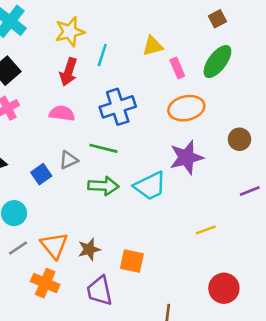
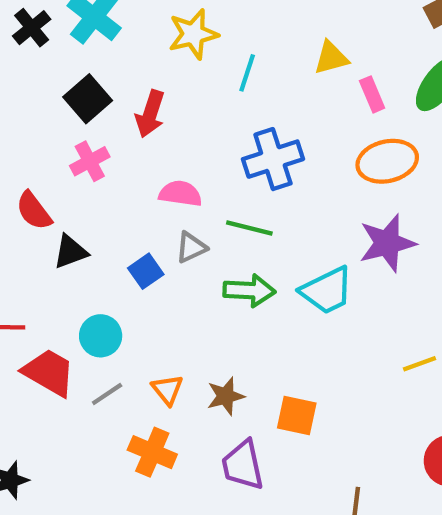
red arrow: (68, 72) -> (150, 114), moved
pink semicircle: (62, 113) -> (180, 194), moved
orange triangle: (54, 245) -> (167, 390), size x0.7

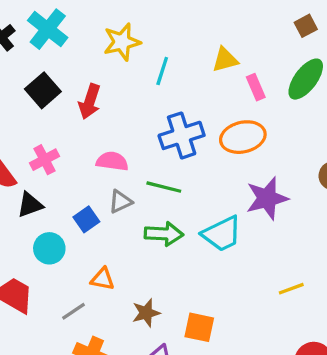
pink cross: (90, 161) -> (44, 160), moved
orange ellipse: (387, 161) -> (243, 137), moved
cyan circle: (101, 336) -> (49, 248), moved
orange triangle: (167, 390) -> (103, 279), moved, turned -40
gray line: (107, 394) -> (74, 311), moved

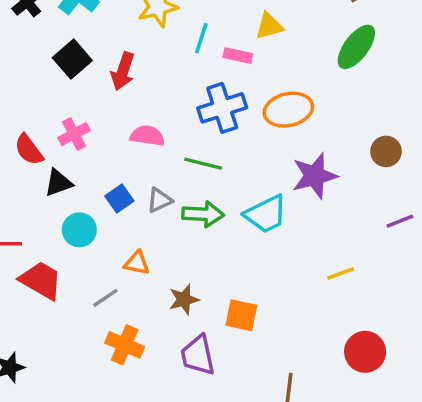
pink rectangle: (256, 87) -> (238, 56), moved, turned -55
gray triangle: (120, 202) -> (159, 200), moved

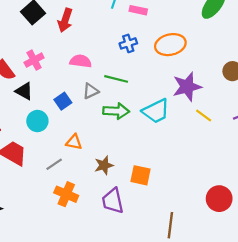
blue cross: (222, 108) -> (128, 43), size x0.6
black triangle: (58, 183) -> (24, 91), turned 48
gray triangle: (159, 200) -> (91, 91), moved
yellow line: (341, 273) -> (204, 115), moved, turned 56

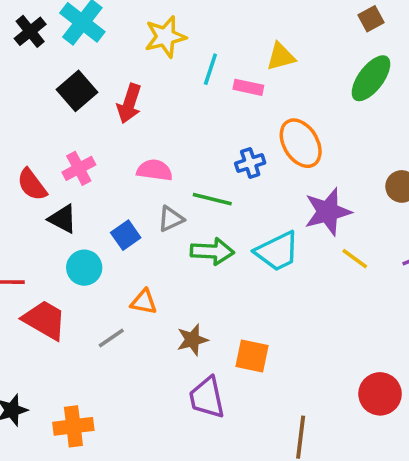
blue cross: (128, 43) -> (250, 163), moved
orange ellipse: (170, 45) -> (301, 143), turned 72
orange cross: (66, 194) -> (73, 426), moved, turned -30

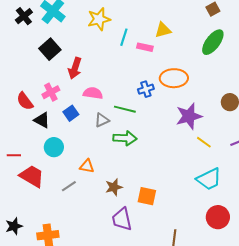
red arrow: (129, 103) -> (75, 68), moved
orange ellipse: (301, 143) -> (174, 78), turned -60
blue square: (126, 235) -> (71, 113), moved
cyan trapezoid: (277, 251) -> (209, 179), moved

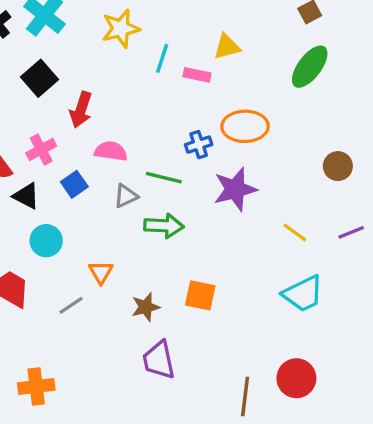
purple star: (189, 116) -> (235, 189), moved
orange triangle: (87, 166) -> (101, 272), turned 49
orange square: (147, 196) -> (200, 295), moved
red circle: (218, 217) -> (296, 378), moved

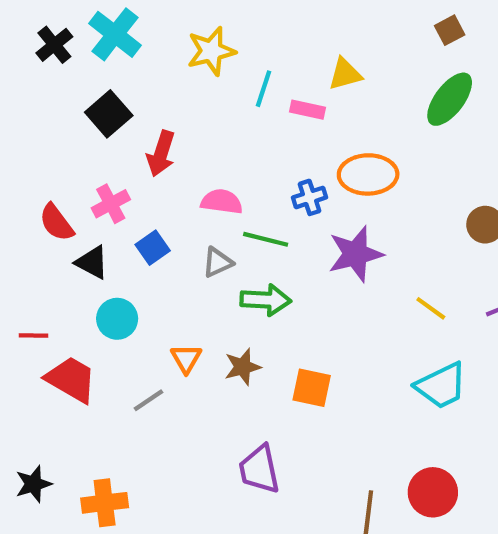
pink semicircle: (111, 151) -> (222, 202), moved
brown star: (146, 307) -> (243, 367), moved

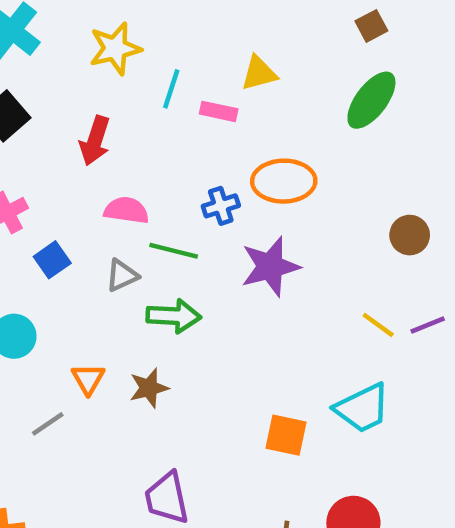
red arrow: (161, 154) -> (95, 141), moved
yellow line: (431, 308) -> (378, 325), moved
orange square: (312, 388) -> (286, 435), moved

